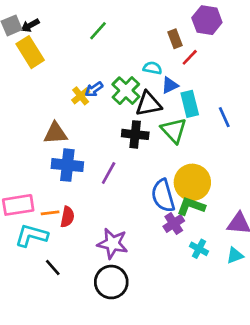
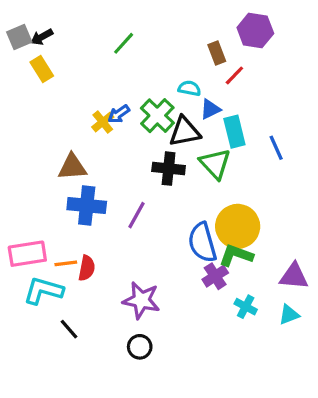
yellow rectangle: (30, 52) -> (42, 69), size x0.7
black circle: (111, 282) -> (140, 347), size x0.6

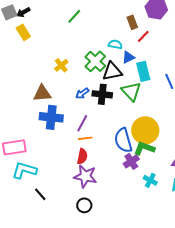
blue arrow: (119, 114) -> (82, 93), moved
orange line: (66, 263) -> (85, 138), moved
red semicircle: (87, 268) -> (82, 156), moved

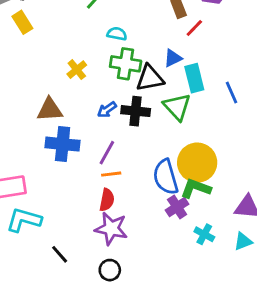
cyan semicircle: (115, 44) -> (117, 34), moved
green cross: (95, 61) -> (126, 64), turned -35
black line: (40, 194) -> (60, 254), moved

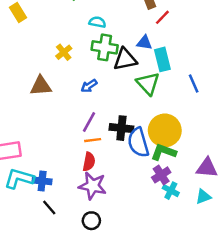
blue triangle: (173, 58) -> (144, 43), turned 35
blue line: (232, 92) -> (194, 83), moved
black cross: (136, 111) -> (121, 128), moved
blue cross: (63, 144) -> (42, 181), moved, size x0.7
purple cross: (177, 207) -> (161, 175), moved

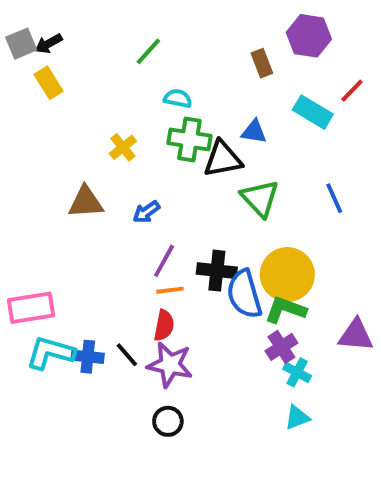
red line: (162, 17) -> (352, 91), moved
cyan rectangle: (162, 59) -> (313, 112), moved, turned -45
blue arrow: (89, 86) -> (146, 212), moved
cyan triangle: (203, 197) -> (297, 417), moved
black line: (49, 207) -> (127, 355), moved

